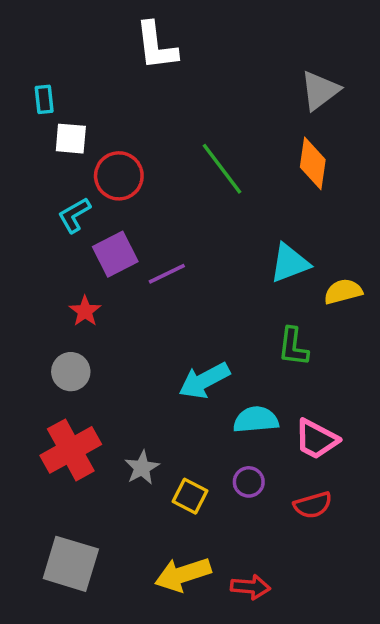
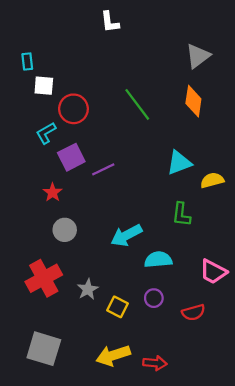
white L-shape: (156, 46) -> (110, 22), moved, size x0.7
gray circle: (71, 372) -> (65, 230), moved
pink trapezoid: (316, 439) -> (213, 272), moved

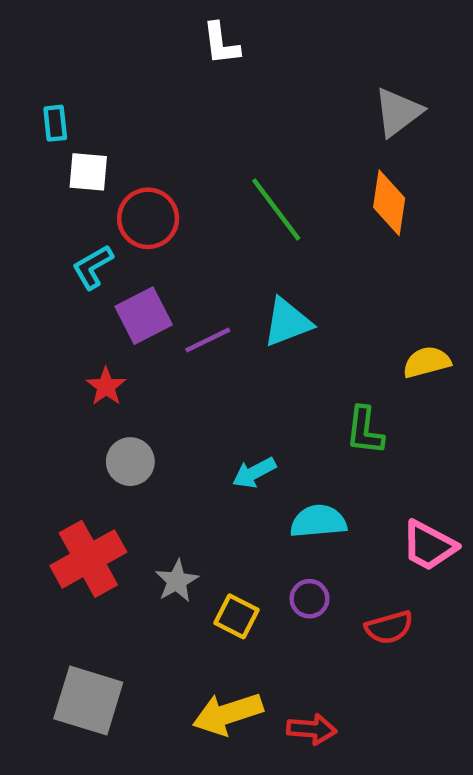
cyan triangle: (179, 163) -> (287, 322), moved
cyan arrow: (126, 235) -> (254, 473), size x0.7

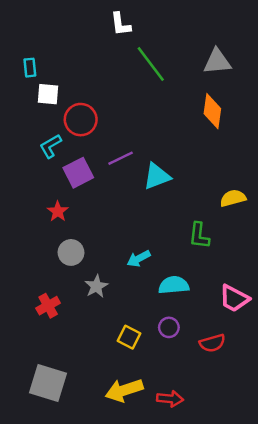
gray triangle: (398, 112) -> (217, 62), turned 32
green line: (276, 209) -> (151, 64), moved
purple line: (208, 340) -> (121, 158), moved
red cross: (88, 559) -> (48, 306), size x0.6
gray star: (177, 581) -> (96, 286), moved

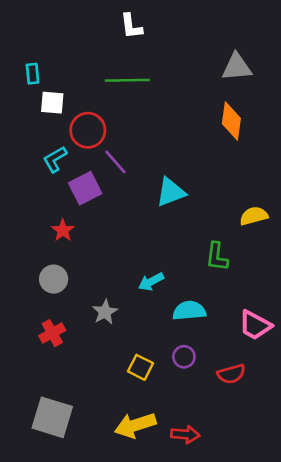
green line: (151, 64) -> (127, 80), moved, turned -54
purple line: (121, 158) -> (115, 162), moved, turned 75
gray circle: (71, 252) -> (54, 279), moved

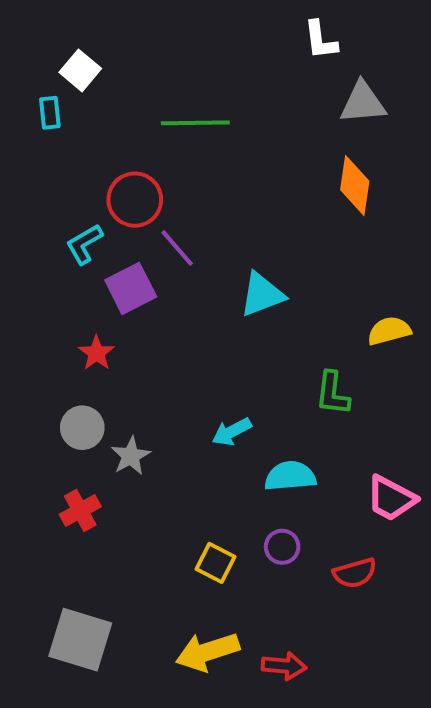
white L-shape: (131, 26) -> (320, 40), moved
white square: (52, 103) -> (80, 70), moved, turned 35
gray star: (105, 312) -> (131, 456), moved

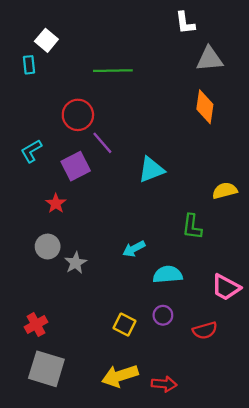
cyan L-shape: (84, 244) -> (31, 151), moved
red cross: (80, 510) -> (36, 325), moved

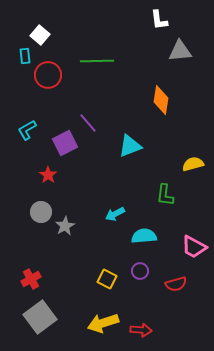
orange diamond: (205, 107) -> (161, 100), moved
red circle: (78, 115) -> (48, 75), moved
gray square: (46, 369) -> (40, 317), turned 36

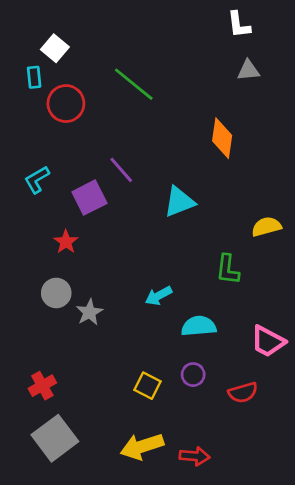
white L-shape: (159, 20) -> (239, 25), moved
gray triangle: (180, 51) -> (248, 70), size x0.7
green line: (97, 61) -> (134, 84), turned 40

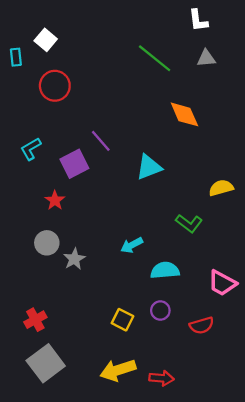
cyan rectangle: (34, 77) -> (16, 57), moved
green line: (134, 84) -> (155, 58), moved
orange diamond: (222, 138) -> (184, 114), turned -32
green L-shape: (228, 269) -> (189, 223), turned -60

